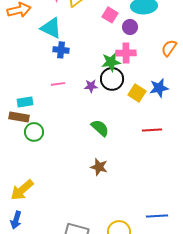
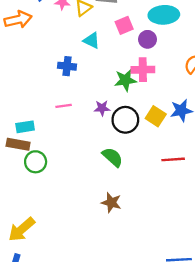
pink square: (110, 15) -> (124, 25), turned 35
cyan triangle: (51, 28) -> (92, 41), moved, size x0.7
black circle: (112, 79) -> (125, 120), moved

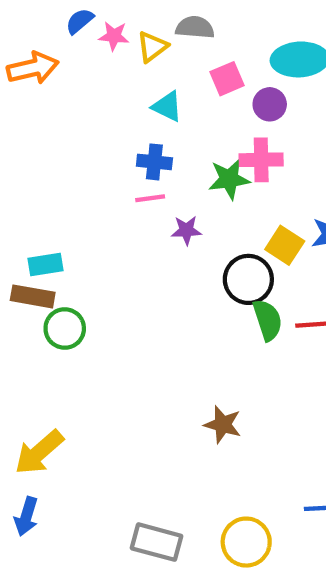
blue cross: (67, 66) -> (154, 162), moved
pink line: (64, 106) -> (150, 198), moved
black circle: (125, 120) -> (248, 279), moved
green semicircle: (113, 157) -> (268, 320), moved, turned 30
brown star: (111, 203) -> (223, 425), moved

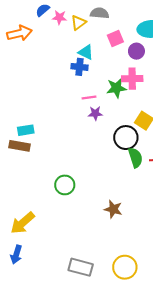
blue cross: (154, 162) -> (80, 67), moved
pink line: (150, 198) -> (89, 97), moved
green circle: (65, 329) -> (65, 185), moved

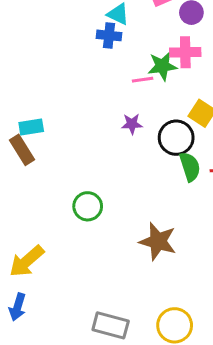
pink line: (89, 97) -> (143, 80), moved
purple star: (95, 113) -> (132, 124), moved
brown rectangle: (19, 146) -> (22, 150), turned 48
brown star: (113, 209) -> (158, 241), size x1.4

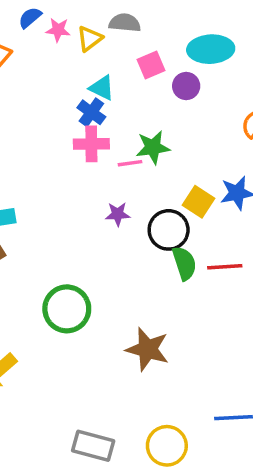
blue cross: (109, 35) -> (91, 112), turned 30
pink cross: (185, 52) -> (91, 144), moved
green circle: (88, 206) -> (67, 309), size x1.4

